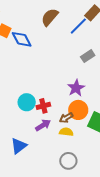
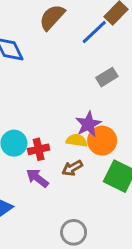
orange circle: (78, 110) -> (102, 141), moved
purple arrow: (43, 125) -> (37, 178), turned -112
yellow semicircle: (66, 132) -> (77, 140), moved

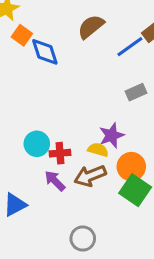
orange circle: (102, 141) -> (131, 167), moved
brown arrow: (72, 168) -> (90, 176), size x1.5

